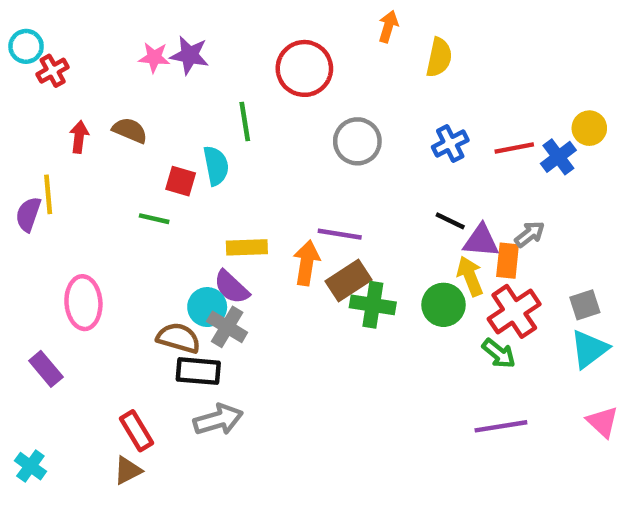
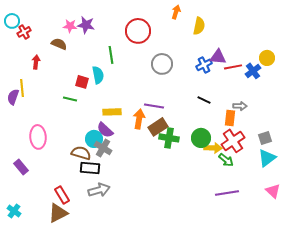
brown semicircle: (130, 130) -> (59, 44), moved
gray arrow: (530, 234) -> (240, 106), turned 40
purple triangle: (481, 241) -> (218, 57), moved
yellow arrow: (470, 276) -> (213, 148), moved, turned 114
brown triangle: (128, 470) -> (58, 213), size x1.5

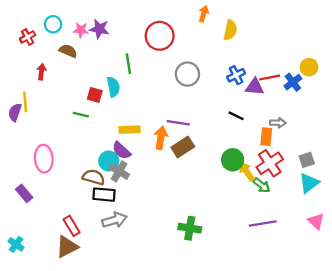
cyan circle: (12, 21) -> (53, 24), moved
purple triangle: (218, 57) -> (255, 87), moved
green cross: (169, 138) -> (190, 228), moved
yellow arrow: (213, 148) -> (247, 171), turned -126

